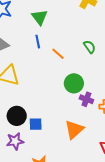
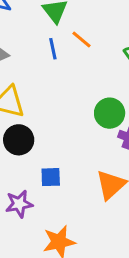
orange line: (58, 54) -> (82, 40), moved
black circle: (17, 116) -> (19, 140), moved

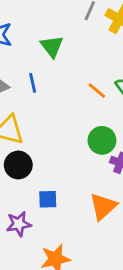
orange line: (82, 40) -> (97, 91), moved
blue line: (53, 49) -> (33, 83), moved

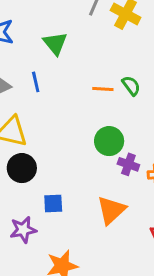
orange line: (97, 91) -> (103, 89), turned -36

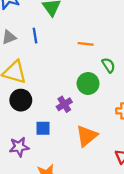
green semicircle: (131, 86) -> (109, 65), moved
purple cross: (128, 164) -> (64, 104), moved, turned 35

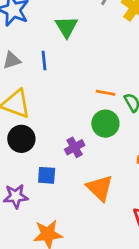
orange line: (86, 44) -> (106, 93), moved
orange triangle: (87, 136) -> (100, 188), turned -40

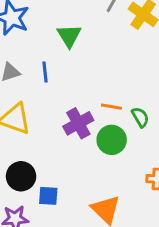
black circle: (21, 139) -> (21, 176), moved
purple cross: (75, 147) -> (78, 123), moved, size x1.4

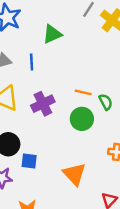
green triangle: (69, 36) -> (52, 34), turned 35
purple cross: (78, 123) -> (43, 104), moved

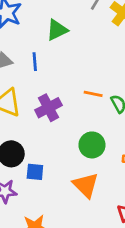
green circle: (82, 119) -> (92, 145), moved

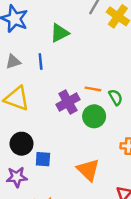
purple cross: (48, 108) -> (68, 102), moved
green circle: (92, 145) -> (94, 116), moved

